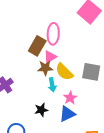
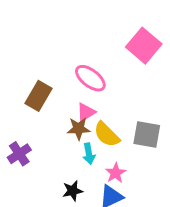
pink ellipse: (53, 34) -> (90, 78), turned -55
brown rectangle: (37, 46) -> (39, 96), moved

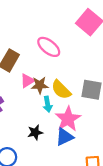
pink triangle: (86, 112) -> (27, 81), moved
pink star: (116, 173) -> (68, 119), size x1.6

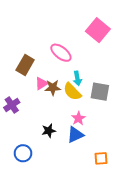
cyan arrow: (48, 104) -> (77, 78), moved
pink star: (68, 119) -> (78, 118), size x0.6

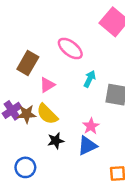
cyan arrow: (77, 78) -> (90, 79), turned -144
brown star: (53, 88) -> (27, 114), moved
yellow semicircle: (72, 92) -> (47, 114), moved

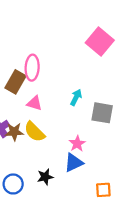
pink ellipse: (70, 48) -> (32, 68), moved, turned 55
pink triangle: (47, 85) -> (34, 103), turned 49
black star: (56, 141) -> (45, 177), moved

